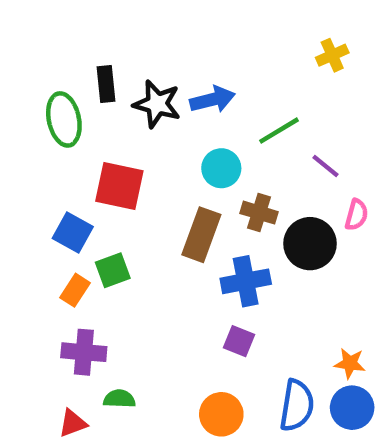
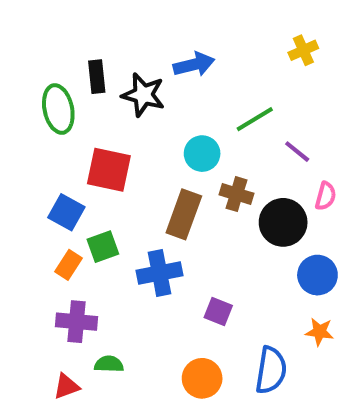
blue arrow: (212, 99) -> (194, 64), moved
blue cross: (246, 281) -> (160, 273), moved
blue circle: (352, 408) -> (317, 275), moved

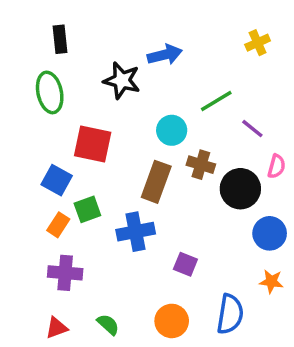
black rectangle: (97, 77) -> (60, 39), moved
green semicircle: (109, 364) -> (108, 324), moved, turned 40

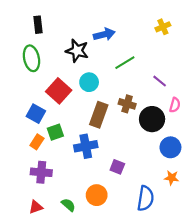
green line: (216, 101) -> (125, 63), moved
cyan circle: (172, 130) -> (89, 82), moved
red square: (93, 144) -> (59, 91), turned 30
orange circle: (172, 321) -> (97, 195), moved

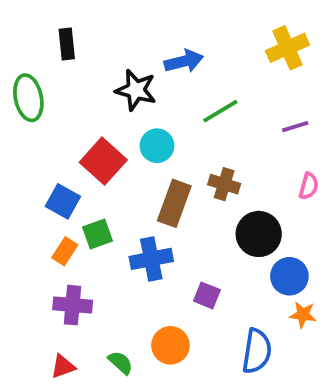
yellow cross: (163, 27) -> (288, 48), size x1.5
green ellipse: (31, 58) -> (28, 98), moved
purple line: (160, 81) -> (295, 127), moved, turned -56
black circle: (152, 119) -> (259, 234), moved
blue circle: (170, 147) -> (289, 276), moved

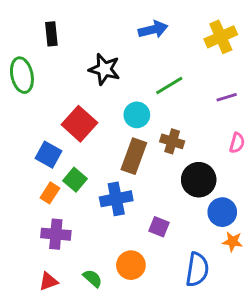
blue arrow: (184, 61) -> (153, 29), moved
cyan circle: (157, 146) -> (137, 115), moved
green square: (97, 234) -> (75, 180), turned -30

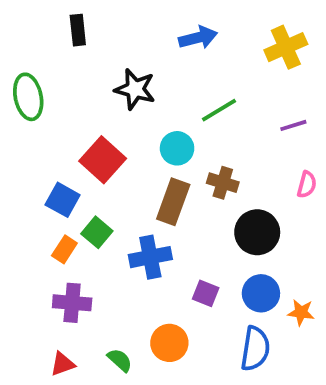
black rectangle: (51, 34) -> (78, 30), moved
blue circle: (222, 212) -> (261, 293), moved

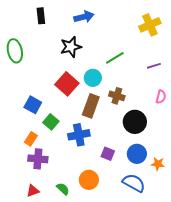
blue arrow: (198, 38) -> (84, 17), moved
black star: (135, 89) -> (71, 47), turned -30
red square: (103, 160) -> (67, 84), moved
orange rectangle: (64, 249) -> (31, 139), moved
blue semicircle: (255, 349) -> (134, 183), turned -70

